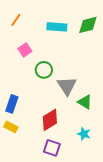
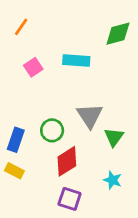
cyan rectangle: (57, 27) -> (76, 60), moved
green circle: (44, 70) -> (52, 130), moved
green triangle: (85, 102) -> (114, 137), turned 35

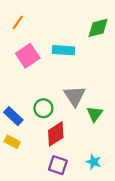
pink square: (33, 67) -> (28, 56), size x1.5
blue rectangle: (16, 140) -> (13, 116), turned -66
cyan star: (113, 180) -> (94, 162), moved

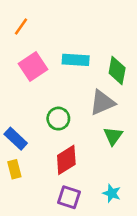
green diamond: (98, 28) -> (117, 71), moved, turned -65
gray triangle: (75, 96) -> (102, 103), moved, turned 40
green circle: (43, 108) -> (58, 119), moved
yellow rectangle: (12, 142) -> (14, 169), turned 48

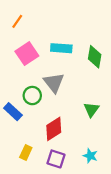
gray triangle: (102, 103) -> (54, 83), moved, turned -45
green circle: (58, 119) -> (32, 96), moved
yellow rectangle: (14, 169) -> (26, 152), moved, turned 40

